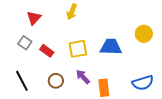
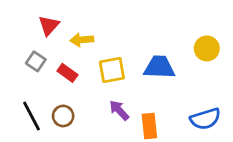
yellow arrow: (72, 12) -> (82, 40), moved, turned 63
brown circle: (56, 81) -> (63, 116), moved

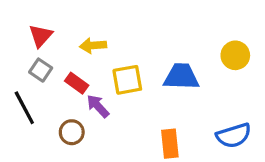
red triangle: (49, 25) -> (41, 36), moved
purple arrow: (119, 110) -> (98, 106), moved
black line: (31, 116) -> (24, 108), moved

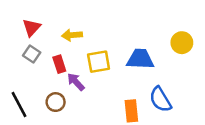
red rectangle: (77, 83) -> (59, 64), turned 36
black line: (24, 108) -> (19, 105), moved
blue semicircle: (234, 135) -> (160, 100), moved, turned 76

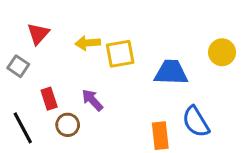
gray square: (32, 54) -> (18, 66), moved
yellow square: (99, 62) -> (120, 54), moved
red rectangle: (59, 64) -> (49, 99), moved

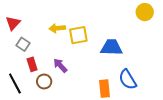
red triangle: (38, 34) -> (13, 23), moved
yellow circle: (222, 52) -> (145, 12), moved
gray square: (18, 66) -> (23, 44), moved

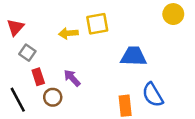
yellow square: (78, 35) -> (97, 24), moved

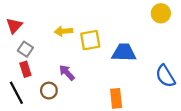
yellow square: (97, 24) -> (90, 40), moved
red rectangle: (38, 77) -> (25, 69), moved
blue semicircle: (153, 95) -> (165, 76), moved

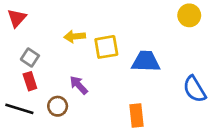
red triangle: (14, 26) -> (17, 18), moved
black line: (16, 93) -> (19, 109), turned -45

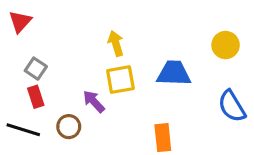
yellow circle: (189, 15) -> (226, 45), moved
yellow arrow: (75, 36) -> (116, 43), moved, turned 78
yellow square: (106, 47) -> (120, 80), moved

